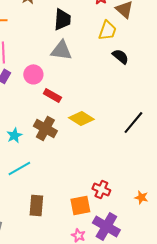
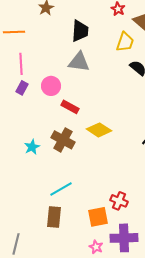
cyan line: (19, 168) -> (61, 189), moved
purple cross: (106, 226) -> (124, 238), turned -32

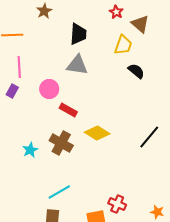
purple rectangle: (22, 88) -> (12, 91), moved

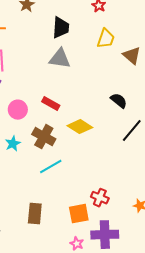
brown triangle: (140, 24) -> (132, 56), moved
black semicircle: (136, 71) -> (119, 101), moved
pink circle: (49, 89) -> (18, 110), moved
cyan line: (59, 192) -> (51, 167), moved

